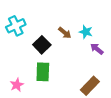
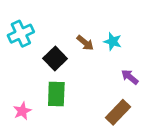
purple arrow: (97, 49) -> (130, 77), moved

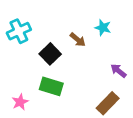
cyan star: (113, 41) -> (103, 28), moved
green rectangle: (56, 94) -> (51, 86), turned -75

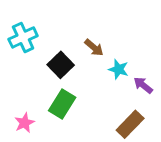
cyan star: (103, 28) -> (119, 69), moved
green rectangle: (51, 86) -> (62, 104), turned -75

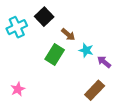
black square: (61, 65) -> (44, 17), moved
green rectangle: (62, 104) -> (55, 54), moved

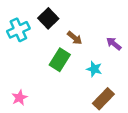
cyan star: (86, 50) -> (94, 69), moved
purple arrow: (104, 62) -> (114, 44), moved

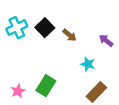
black square: (48, 18) -> (45, 28), moved
green rectangle: (60, 60) -> (46, 86), moved

